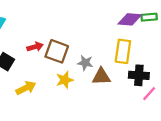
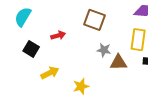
brown square: (57, 51) -> (94, 20), moved
yellow star: (65, 80) -> (81, 86), moved

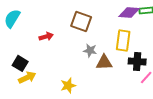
black square: (31, 49) -> (20, 63), moved
yellow arrow: (50, 73) -> (27, 77), moved

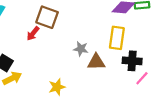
brown square: (81, 21) -> (47, 17), moved
red arrow: (46, 36) -> (33, 34), turned 144

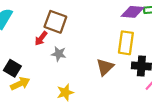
gray star: (81, 49) -> (59, 54), moved
brown triangle: (96, 62) -> (105, 67), turned -42

